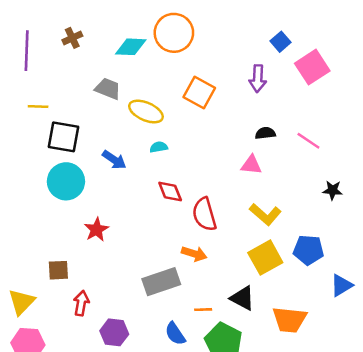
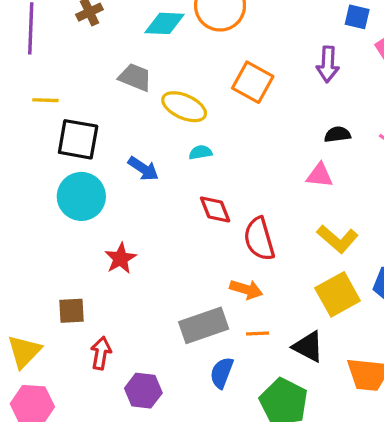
blue square: (281, 42) -> (357, 17), turned -36
orange line: (203, 310) -> (258, 334), moved
blue semicircle: (175, 334) -> (222, 373), moved, turned 55

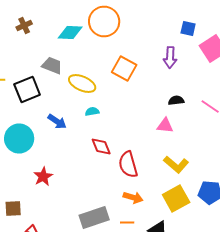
black square: (78, 139) -> (27, 90), moved, turned -32
orange arrow: (246, 289) -> (133, 198), moved

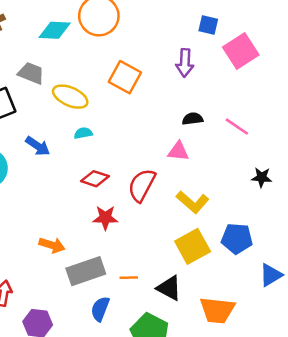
red diamond: (101, 146) -> (95, 179), turned -50
red semicircle: (128, 164) -> (142, 185), moved, turned 44
red star: (43, 176) -> (105, 218), moved, turned 30
orange arrow: (133, 198) -> (52, 245), moved

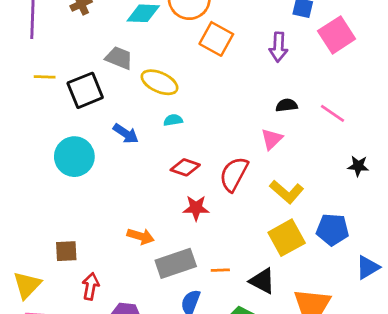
orange square: (125, 77) -> (216, 39), moved
pink triangle: (178, 151) -> (272, 139), turned -50

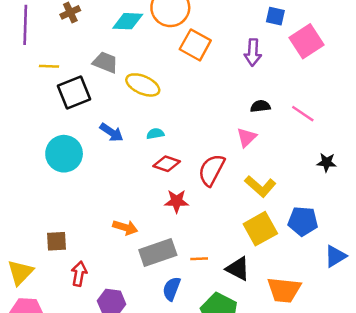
yellow line: (45, 77) -> (49, 66), moved
cyan semicircle: (173, 120) -> (155, 134), moved

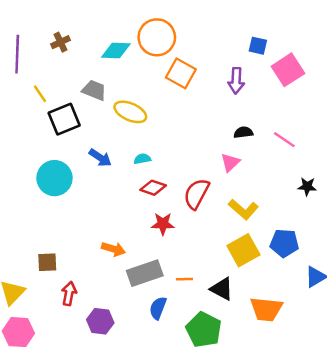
yellow line: (49, 66) -> (40, 94), turned 54

